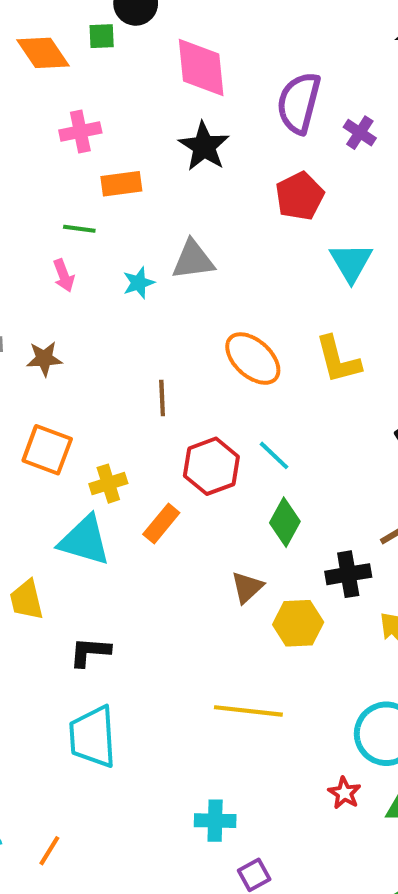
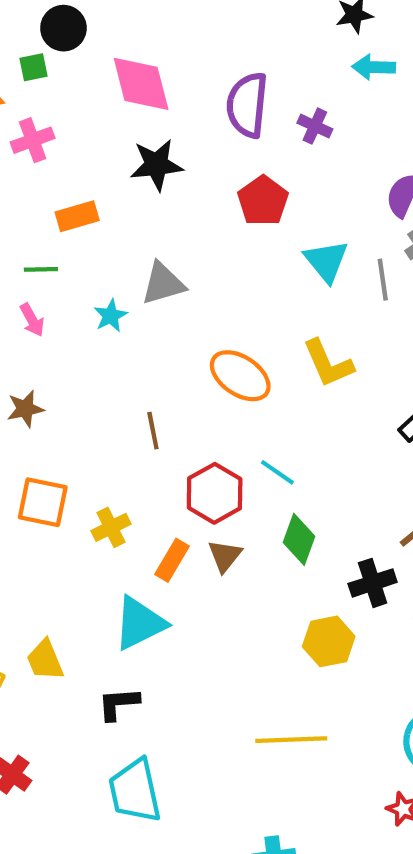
pink cross: (80, 131) -> (33, 140), moved
black star: (204, 146) -> (156, 165), turned -30
cyan triangle: (85, 540) -> (140, 623), moved, turned -34
brown triangle: (247, 587) -> (225, 556), moved

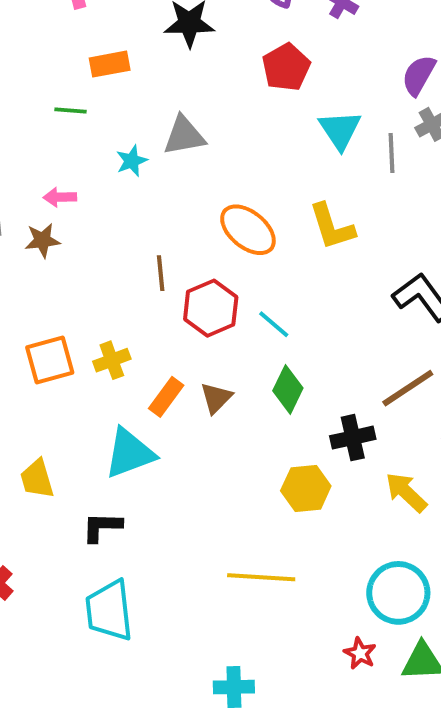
pink arrow: (32, 320) -> (60, 197), moved, turned 112
red hexagon: (215, 493) -> (211, 308), moved
orange square: (43, 502) -> (50, 360), moved, turned -33

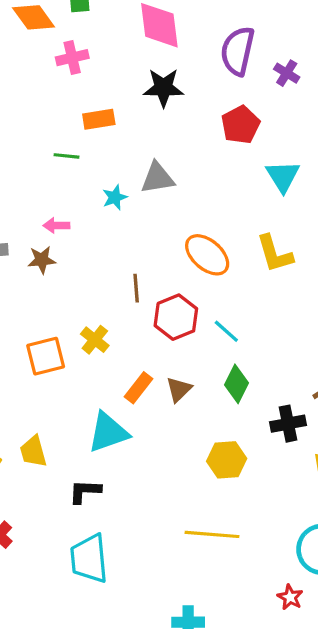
yellow cross: (112, 360) -> (95, 340), moved, turned -32
yellow hexagon: (306, 488) -> (227, 460), moved

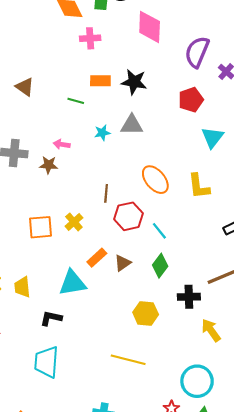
black star: (163, 88) -> (134, 82), moved

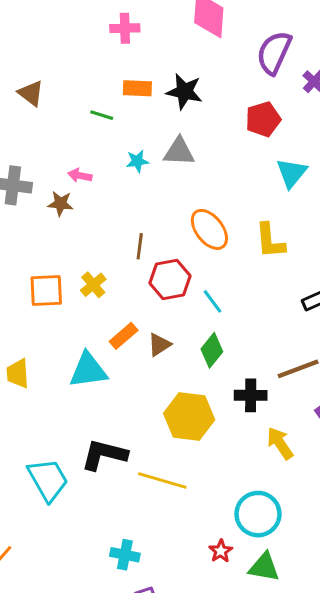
yellow hexagon: (146, 313) -> (189, 417), size x1.4
black L-shape: (51, 318) -> (104, 455), moved, size x1.5
cyan trapezoid: (46, 362) -> (48, 480), turned 144

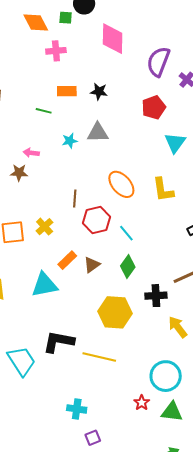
black star: (184, 91) -> (99, 92), size x0.7

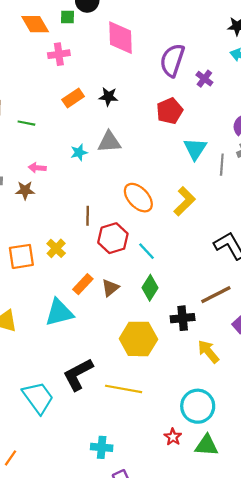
orange rectangle: (67, 91) -> (73, 98), turned -30
green line: (44, 111) -> (26, 123), moved
yellow L-shape: (163, 190) -> (185, 201), turned -124
black L-shape: (59, 342) -> (78, 374), turned -36

